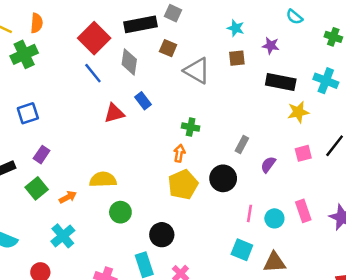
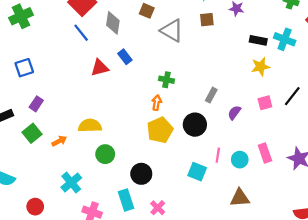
black rectangle: (281, 82) -> (258, 40), moved, size x0.7
cyan cross: (63, 236) -> (71, 183), moved
cyan square: (242, 250) -> (197, 172), moved

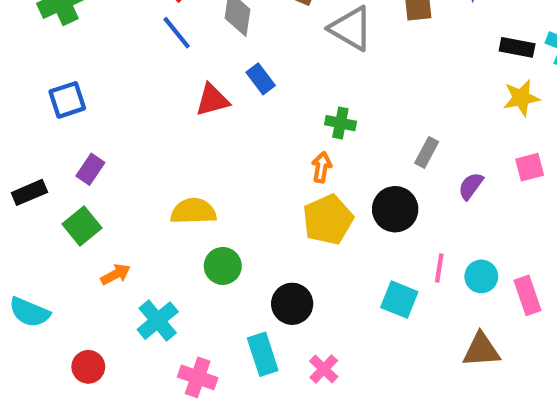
orange arrow: (59, 141) -> (116, 274), moved
pink rectangle: (265, 153) -> (528, 295), moved

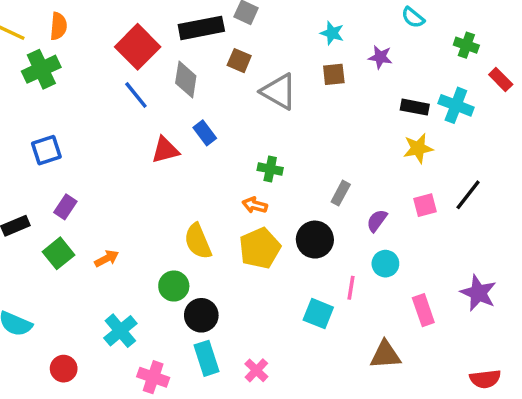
orange arrow: (322, 167) -> (255, 205), turned -85
yellow semicircle: (193, 211) -> (198, 241), moved, turned -111
orange arrow: (116, 274) -> (107, 258), moved
cyan circle: (481, 276) -> (385, 264), moved
black circle: (292, 304) -> (201, 315), moved

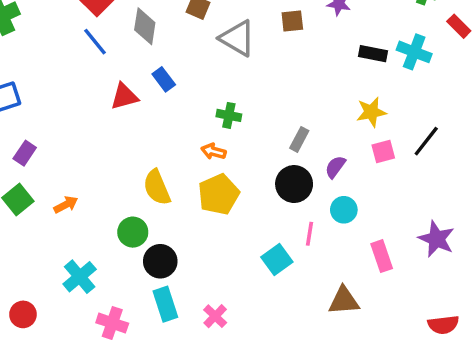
yellow star: (418, 148) -> (371, 112), moved
black circle: (315, 240) -> (294, 184), moved
cyan square: (318, 314) -> (277, 260), turned 32

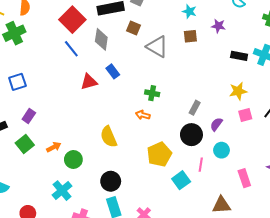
yellow pentagon: (219, 194) -> (159, 154), moved
green circle: (133, 232) -> (73, 159), moved

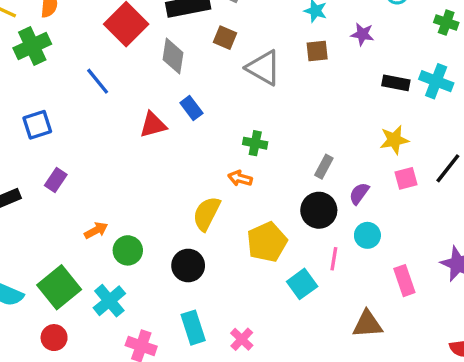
blue line: (71, 49) -> (98, 81), moved
yellow semicircle: (109, 137) -> (207, 214), moved, turned 50
green square: (25, 144) -> (59, 287), moved, size x1.4
black circle: (111, 181) -> (188, 266), moved

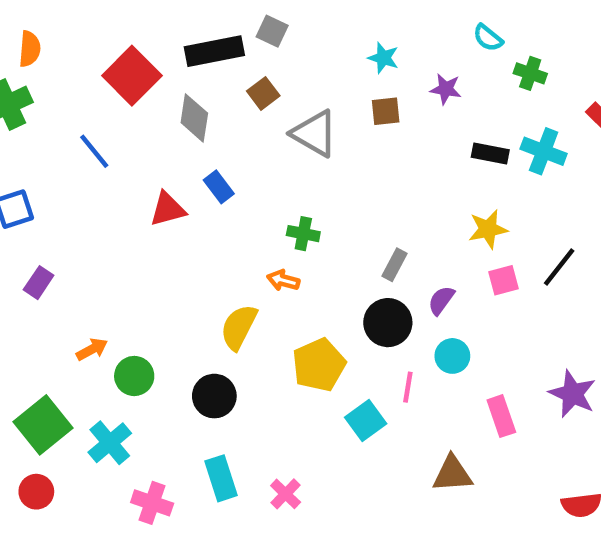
green cross: (446, 23) -> (530, 73), moved
brown square: (225, 38) -> (263, 93), turned 30

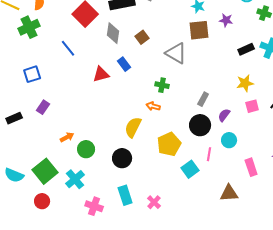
brown square: (263, 93) -> (142, 37), moved
brown square: (386, 111) -> (199, 30), size x1.5
gray triangle: (314, 133) -> (176, 53), moved
black rectangle: (490, 154) -> (246, 49), turned -35

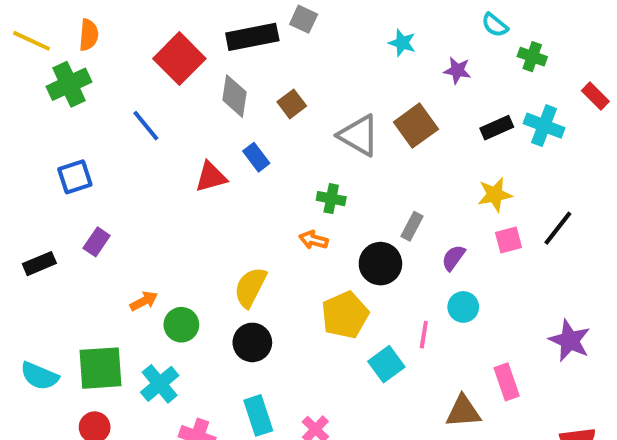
brown square: (199, 30) -> (416, 126), moved, turned -30
black circle: (200, 125) -> (380, 264), moved
yellow semicircle: (133, 127) -> (250, 287), moved
pink rectangle: (251, 167) -> (507, 382), moved
green square: (45, 171) -> (101, 368), turned 35

